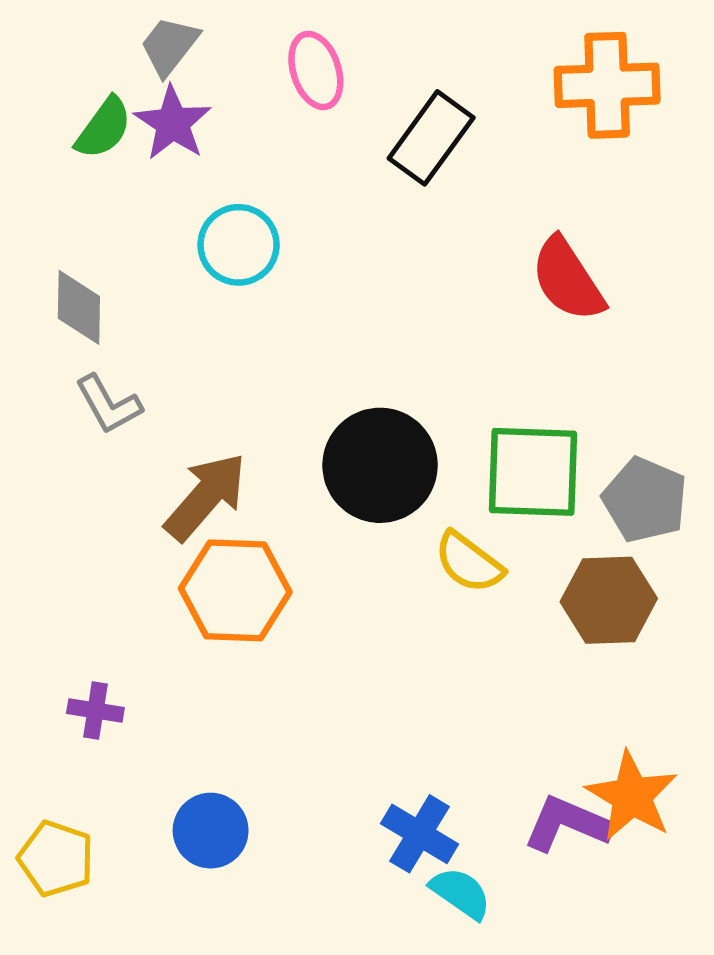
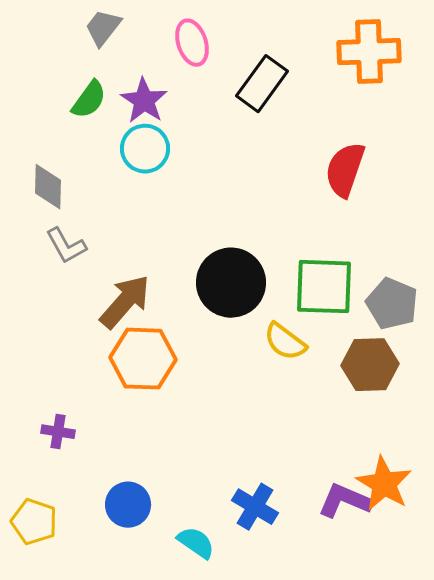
purple star: (173, 123) -> (144, 101), moved
green semicircle: (104, 128) -> (89, 100), moved
red semicircle: (568, 279) -> (345, 170), turned 52
cyan semicircle: (461, 893) -> (196, 543), moved

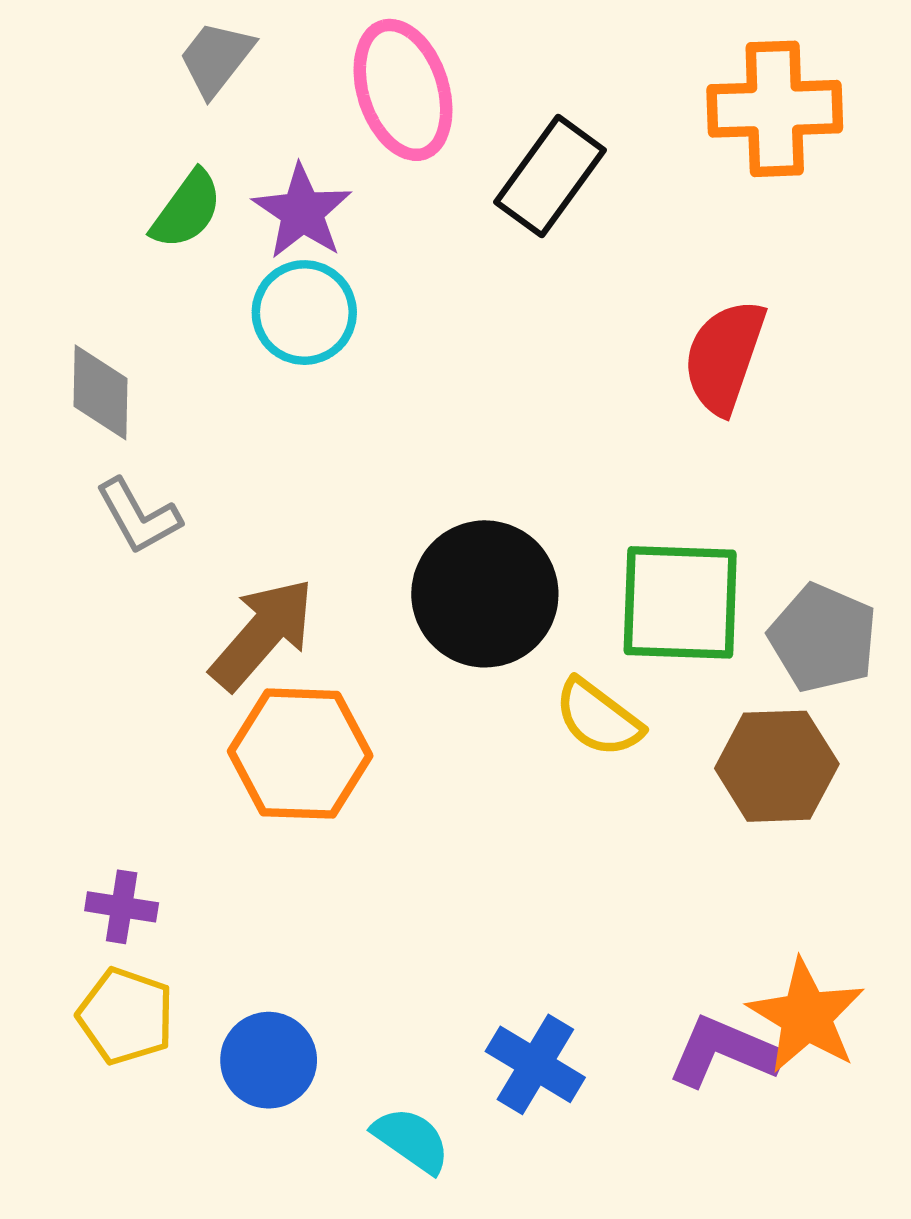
pink ellipse: (192, 43) -> (403, 90), size x1.4
yellow pentagon: (34, 522) -> (126, 1016), moved

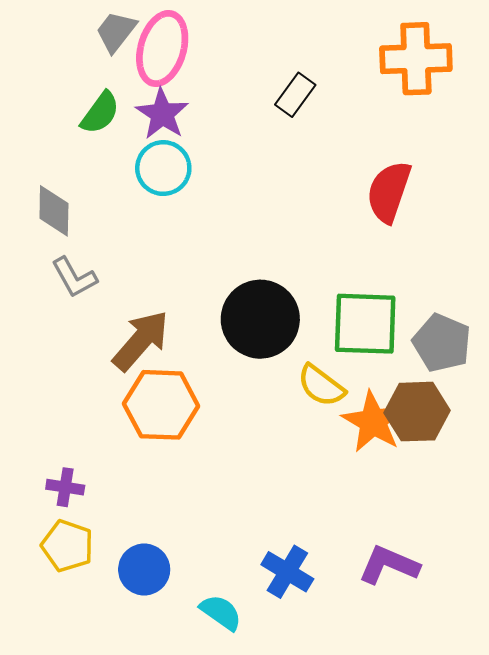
pink ellipse: (403, 90) -> (162, 48), moved, turned 34
black rectangle: (550, 176) -> (295, 95), size x0.7
orange star: (806, 1016) -> (373, 422), moved

